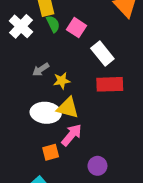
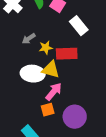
red rectangle: (110, 84) -> (67, 54), moved
orange square: (51, 152) -> (48, 110), moved
purple circle: (97, 166) -> (75, 117), size x1.5

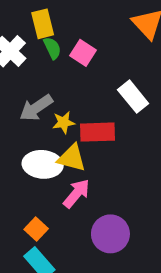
white rectangle: (79, 26) -> (133, 97), moved
gray arrow: (29, 39) -> (36, 108), size x1.5
orange square: (48, 110) -> (36, 229), moved, turned -32

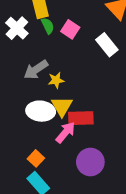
white rectangle: (133, 97) -> (107, 45), moved
red rectangle: (98, 132) -> (81, 118), moved
yellow triangle: (72, 158) -> (62, 106), turned 45

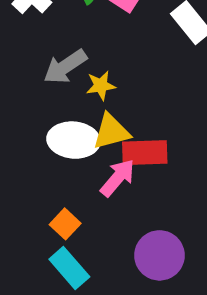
yellow triangle: (62, 106) -> (111, 132), turned 45
purple circle: (90, 162) -> (159, 255), moved

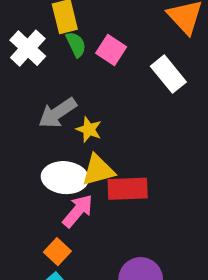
yellow star: (101, 86) -> (89, 130), turned 30
pink arrow: (118, 178) -> (78, 211), moved

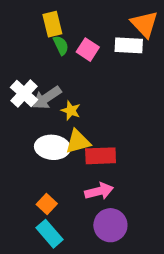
white cross: (28, 48) -> (24, 93), moved
white rectangle: (168, 74) -> (129, 45), moved, turned -48
pink arrow: (78, 211) -> (99, 191), moved, turned 36

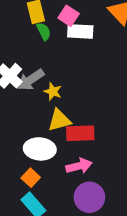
white rectangle: (129, 45) -> (80, 31), moved
pink square: (88, 50) -> (69, 16), moved
white ellipse: (52, 147) -> (40, 149), moved

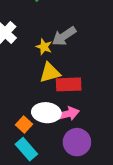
gray arrow: (31, 80) -> (64, 36), moved
white ellipse: (40, 149) -> (46, 113), moved

